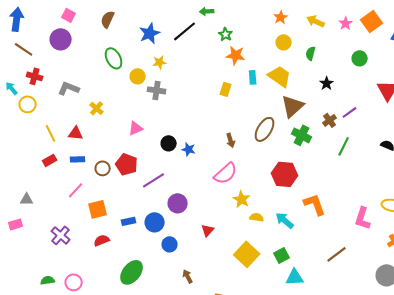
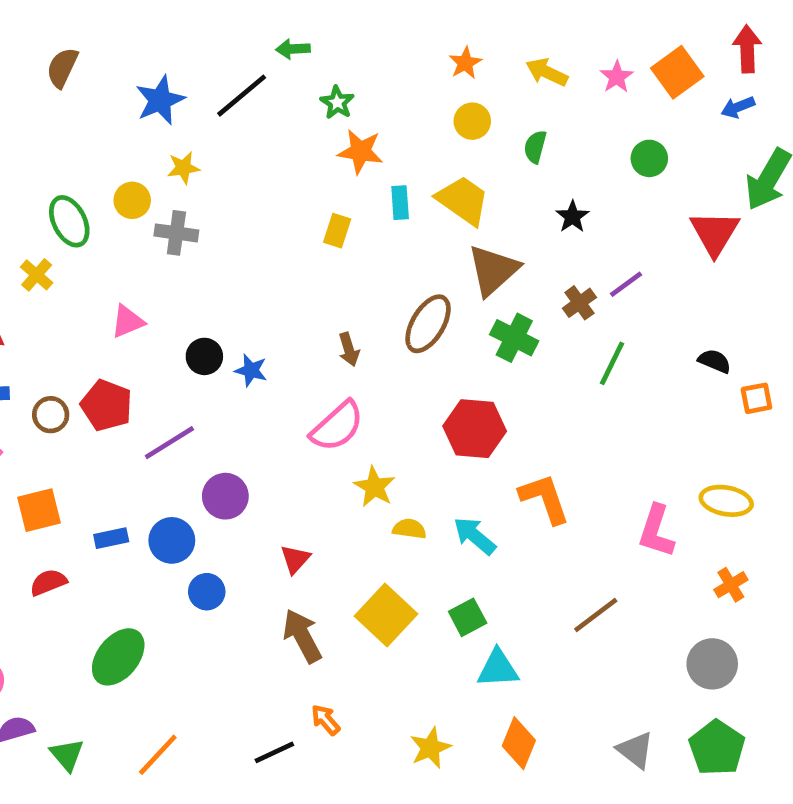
green ellipse: (114, 58) -> (69, 221), moved
brown arrow: (188, 276) -> (302, 636), moved, size x1.6

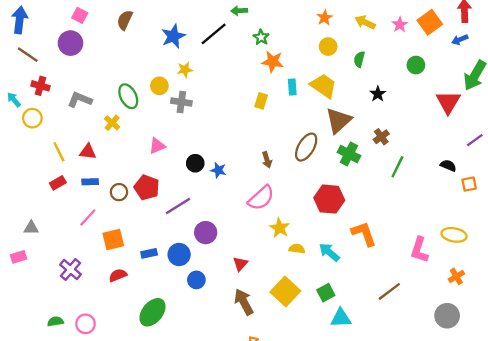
purple line: (626, 284) -> (475, 140), moved

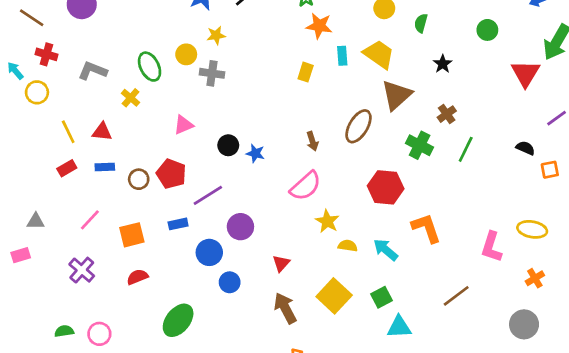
green cross: (349, 154) -> (420, 145), moved
pink line: (88, 218) -> (90, 220), moved
blue rectangle: (149, 253) -> (178, 224), moved

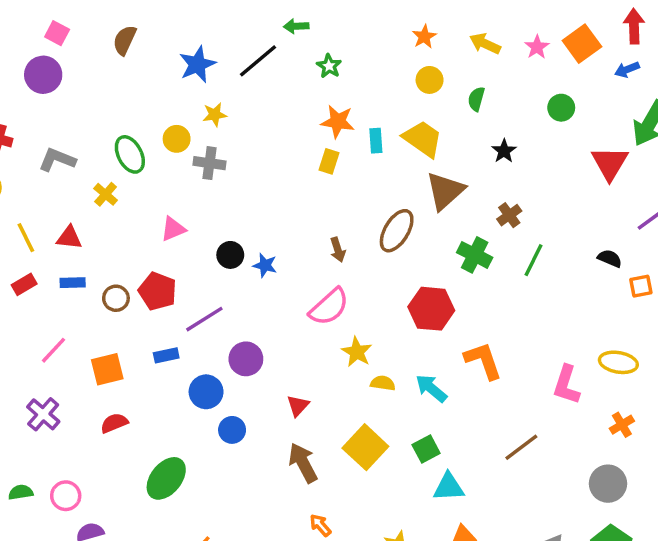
orange star: (319, 26) -> (338, 122), moved

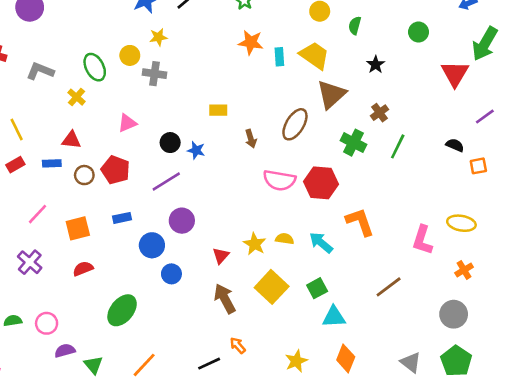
yellow rectangle: (329, 161) -> (218, 110), moved, turned 72
red triangle: (69, 238) -> (71, 140), moved
pink semicircle: (329, 307) -> (279, 180), moved, turned 52
purple line: (204, 319) -> (166, 182), moved
yellow star: (357, 352) -> (255, 244), moved

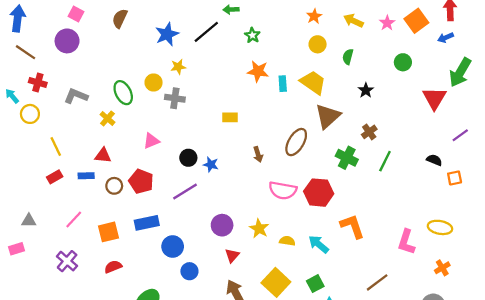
yellow rectangle: (218, 110) -> (230, 117), moved
blue rectangle: (122, 218) -> (147, 223), size x1.5
purple circle: (182, 221) -> (222, 225), moved
yellow star: (255, 244) -> (259, 229), moved

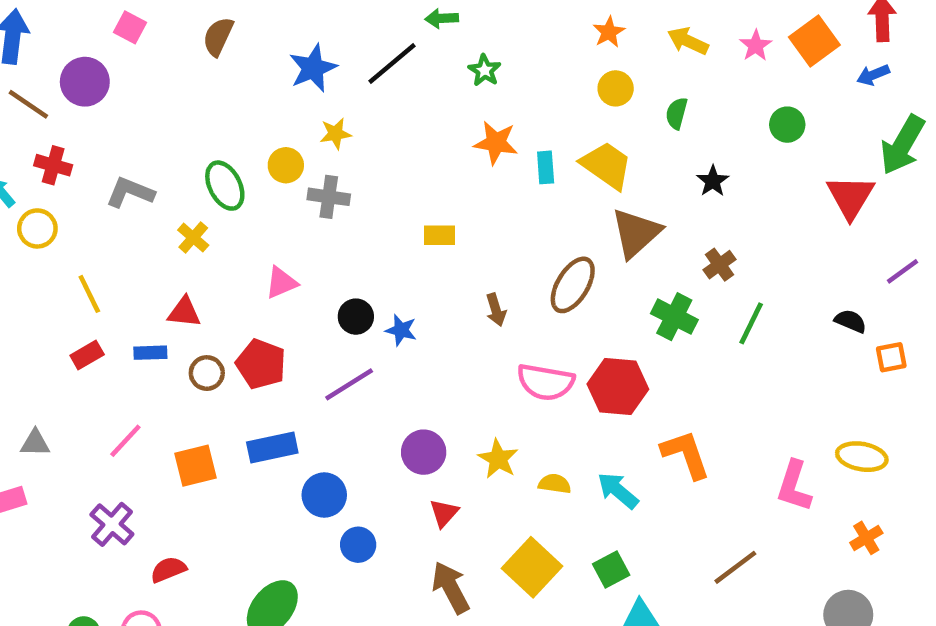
purple circle: (67, 41) -> (85, 82), moved
red semicircle: (113, 267) -> (168, 570), moved

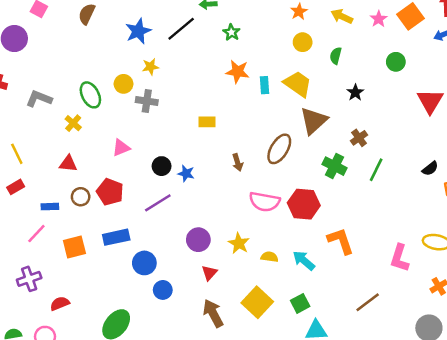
black semicircle: (851, 321) -> (430, 169), turned 119
blue rectangle: (150, 353) -> (50, 207), moved
purple cross: (112, 524) -> (29, 279), turned 30

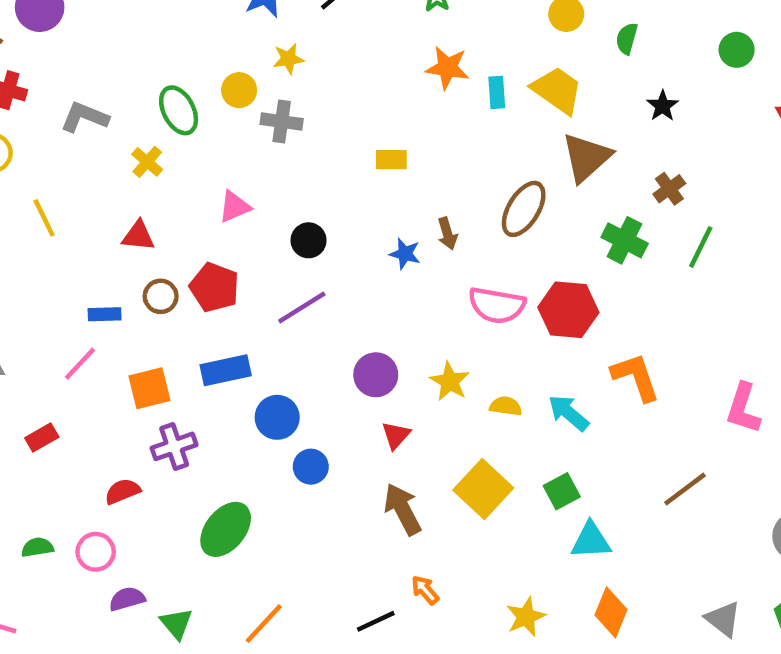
blue star: (186, 173) -> (405, 254), moved
red rectangle: (16, 187) -> (42, 438), moved
purple cross: (29, 279) -> (174, 446), moved

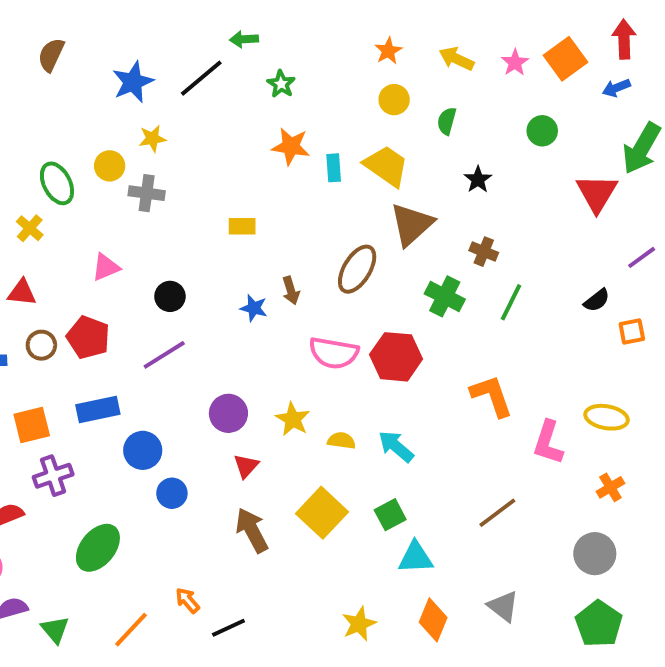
brown cross: (669, 189) -> (484, 252), turned -32
orange L-shape: (636, 377) -> (492, 396), moved
orange arrow: (425, 590) -> (188, 600), moved
gray triangle: (723, 619) -> (503, 606), moved

